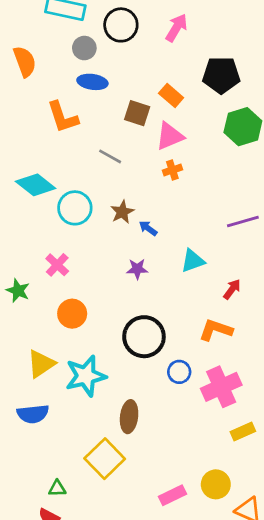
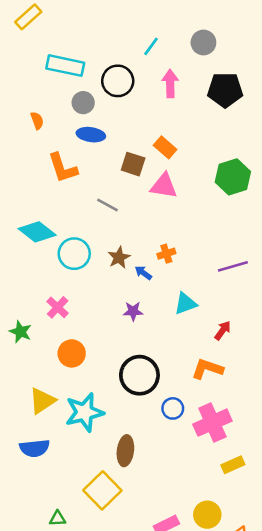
pink arrow: (176, 28) -> (170, 83), turned -32
orange semicircle: (25, 62) -> (37, 121), moved, size x0.6
black pentagon: (221, 75) -> (225, 90), moved
pink triangle: (170, 136) -> (164, 186), turned 32
orange cross: (172, 170) -> (166, 254), moved

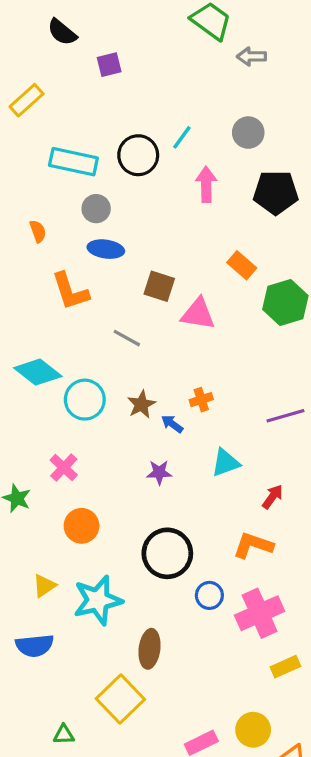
black circle: (118, 81) -> (138, 155), moved
orange rectangle: (165, 147) -> (242, 265), moved
yellow triangle: (42, 401) -> (44, 586), size x0.7

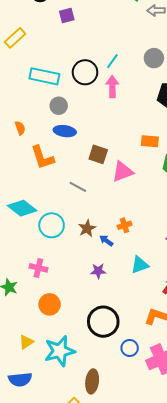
pink arrow: (206, 184) -> (112, 86), moved
orange semicircle: (38, 231) -> (20, 128), moved
orange rectangle: (242, 265) -> (150, 141), turned -36
pink triangle: (198, 314) -> (123, 172), turned -30
pink cross: (64, 468) -> (38, 268), turned -30

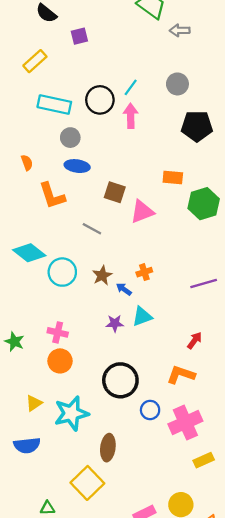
yellow rectangle: (15, 38) -> (35, 61), moved
cyan triangle: (140, 265) -> (142, 317), moved
pink cross: (38, 268) -> (58, 332), moved

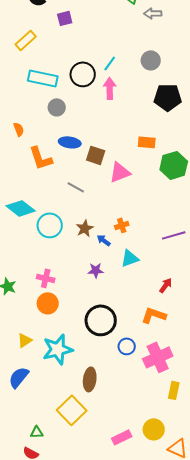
blue ellipse: (77, 166) -> (70, 142), moved
cyan triangle: (142, 317) -> (130, 258), moved
blue semicircle: (27, 445) -> (19, 377), turned 135
yellow rectangle: (204, 460) -> (174, 390), turned -54

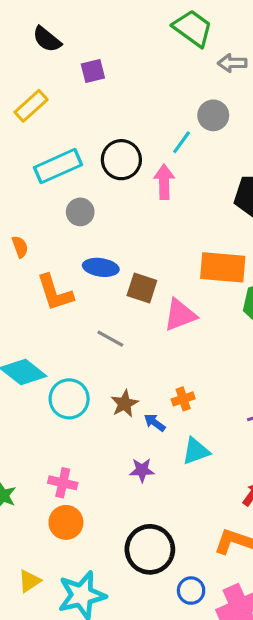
gray circle: (151, 60) -> (213, 115), moved
cyan line: (110, 63) -> (182, 142), moved
cyan rectangle: (43, 78) -> (58, 166), turned -36
orange rectangle: (147, 142) -> (223, 267), size x1.6

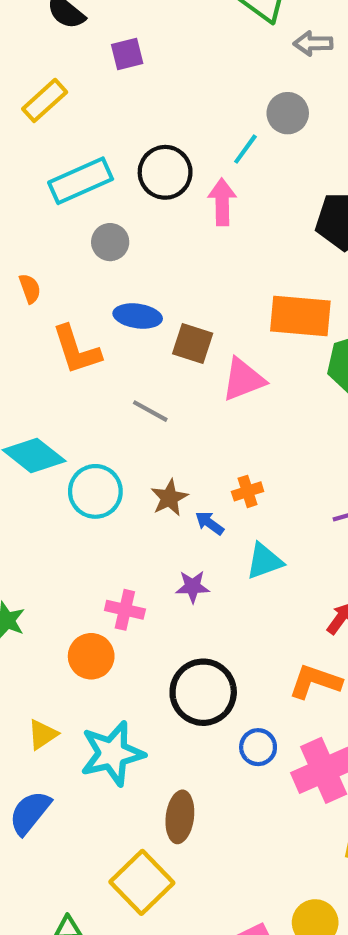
pink cross: (63, 483) -> (125, 610), moved

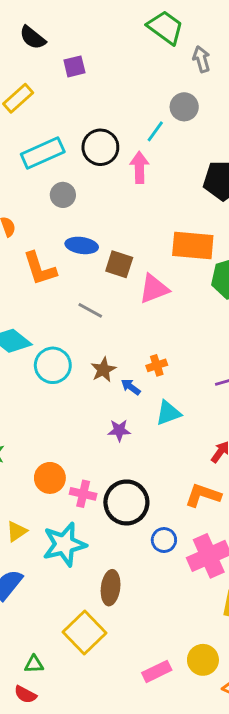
gray arrow: (313, 43) -> (201, 59), turned 75
pink cross: (125, 610) -> (83, 494), moved

